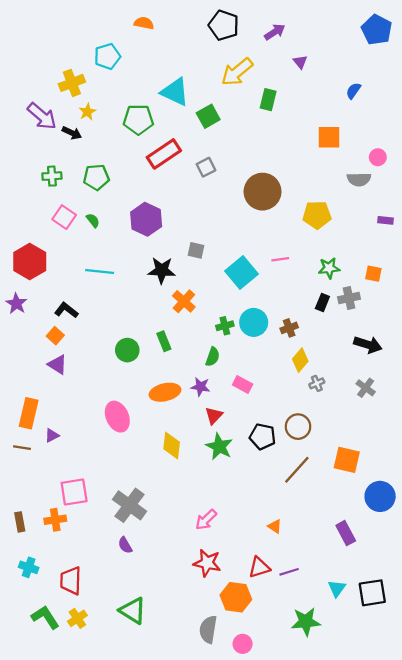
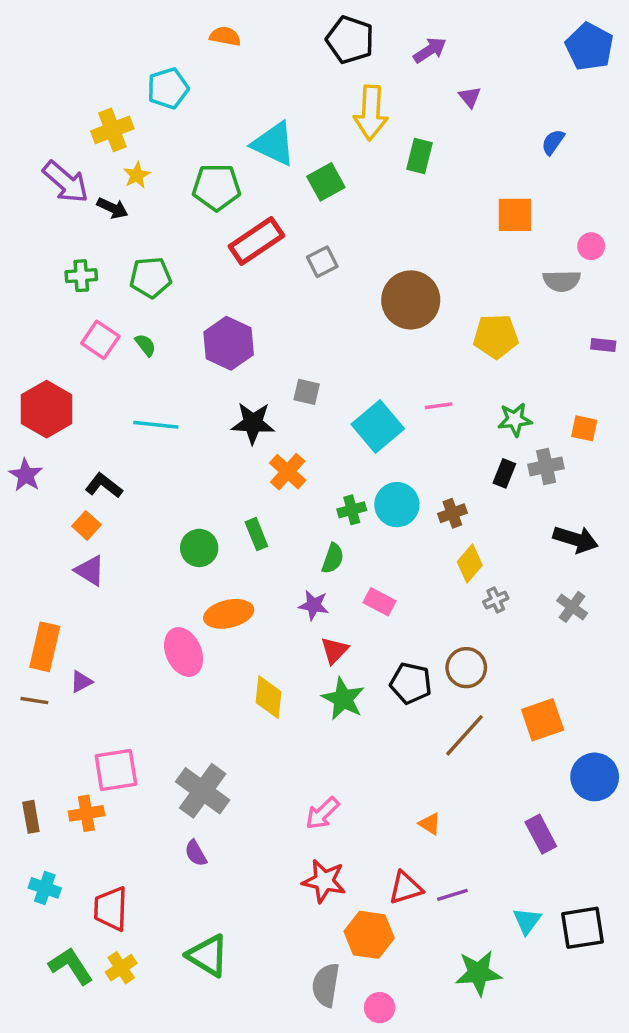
yellow arrow: (237, 72) -> (371, 113), turned -48
orange ellipse: (165, 392) -> (229, 614), moved
orange square: (347, 460) -> (543, 720), turned -32

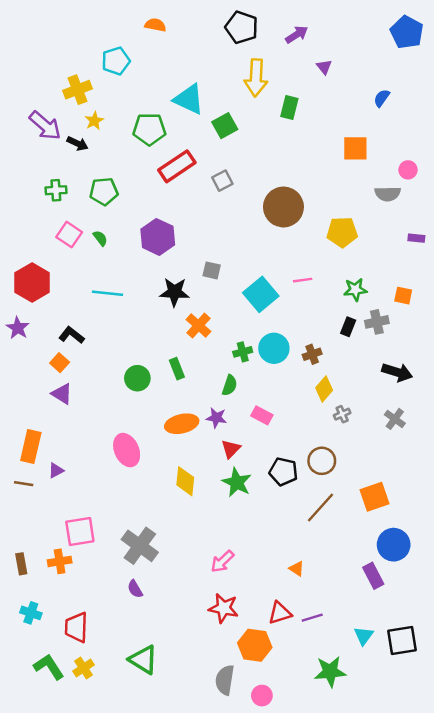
orange ellipse: (229, 614) -> (182, 424), moved
blue circle: (595, 777) -> (394, 545), moved

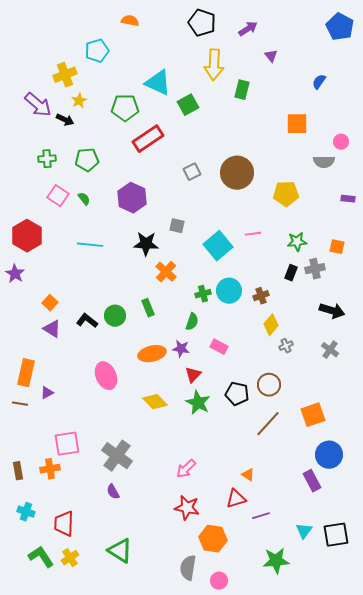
gray square: (222, 181) -> (192, 172), moved
black L-shape: (72, 335) -> (87, 321), moved
yellow diamond: (185, 481) -> (155, 402), turned -50
red triangle: (280, 613) -> (236, 499), moved

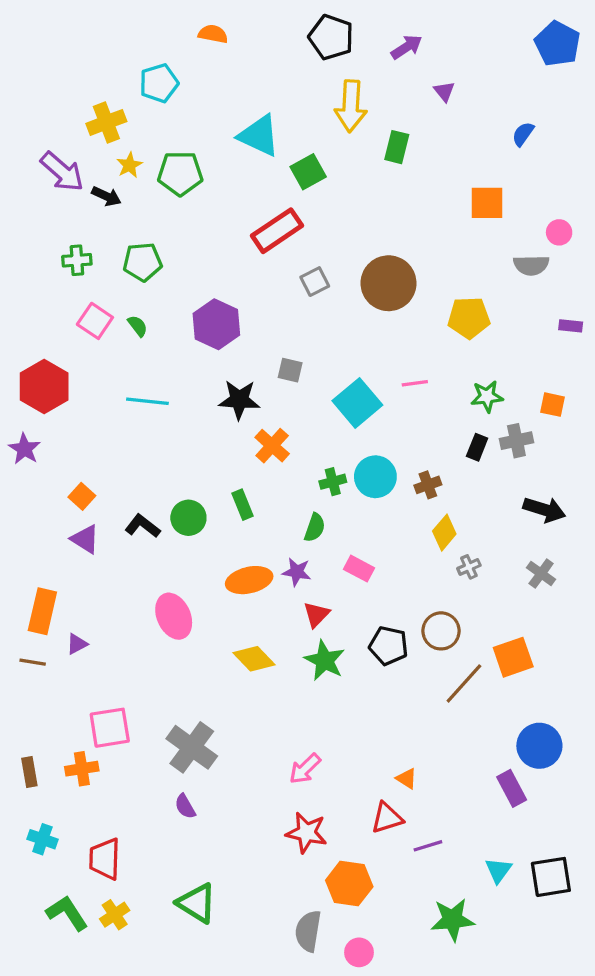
green pentagon: (125, 108) -> (180, 173), moved
red rectangle: (148, 139) -> (277, 231), moved
orange square: (313, 415) -> (513, 657), moved
brown line: (268, 424) -> (464, 683), moved

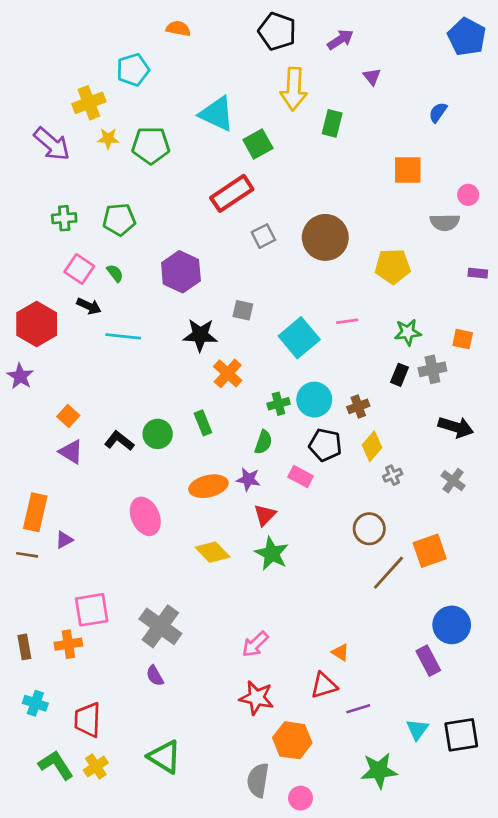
yellow star: (129, 165) -> (108, 138), turned 30
black arrow: (106, 196) -> (89, 306), moved
black pentagon: (389, 646) -> (325, 445), moved

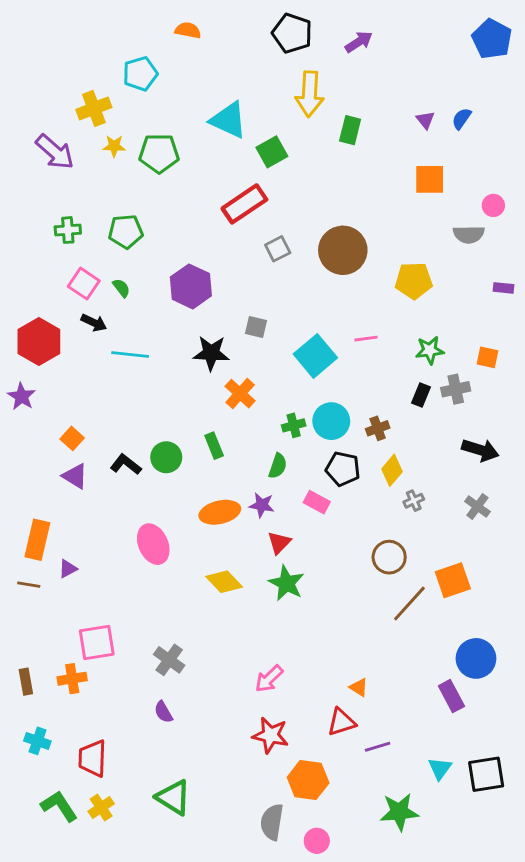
purple triangle: (372, 77) -> (425, 120), moved
gray cross: (160, 626) -> (169, 660), size x0.7

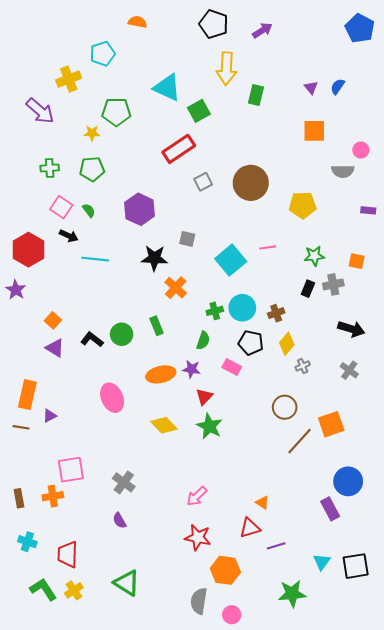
yellow star: (114, 146) -> (92, 133), moved

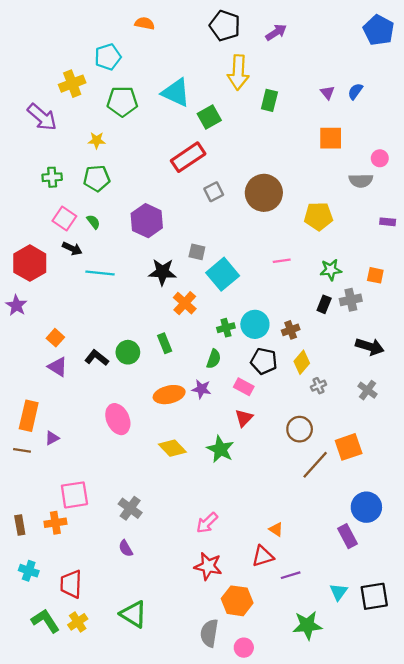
green pentagon: (116, 112) -> (122, 101), moved
cyan square: (231, 260) -> (223, 274), moved
red triangle: (204, 397) -> (244, 418), moved

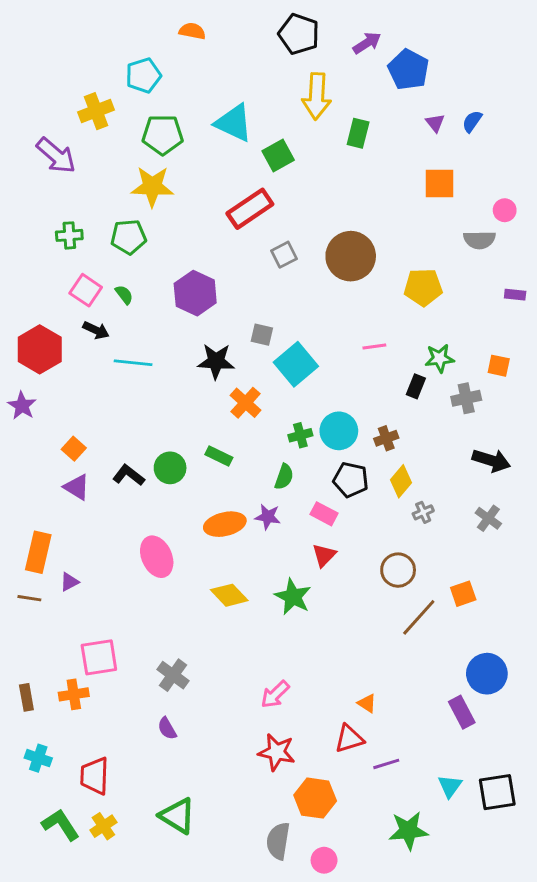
blue pentagon: (379, 30) -> (408, 70), moved
yellow star: (97, 140) -> (152, 187), moved, size x1.8
black rectangle: (324, 304) -> (416, 386), moved
green rectangle: (165, 343) -> (219, 456), turned -42
orange square: (349, 447) -> (463, 594), size x0.7

